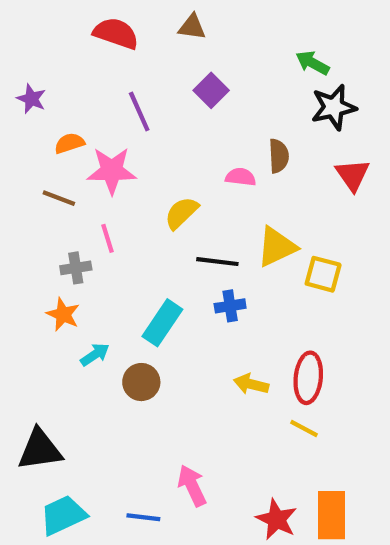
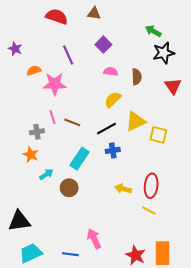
pink semicircle: (241, 177) -> (111, 72), moved
brown line: (59, 198) -> (72, 122), moved
yellow semicircle: (181, 213) -> (113, 100), moved
black line: (217, 262) -> (106, 129), turned -36

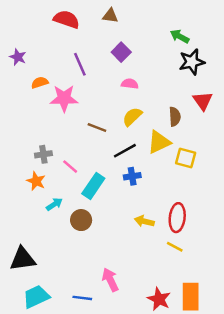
brown semicircle: (137, 77) -> (175, 117), moved
pink line: (53, 117) -> (70, 167), moved, turned -32
brown line: (72, 122) -> (97, 128), moved

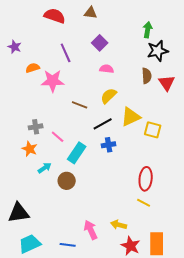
green arrow: (180, 36) -> (148, 30), turned 70
brown semicircle: (175, 117) -> (147, 76), moved
yellow arrow: (144, 221) -> (119, 225), moved

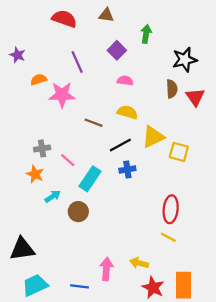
green arrow: (148, 30) -> (146, 34), moved
yellow semicircle: (109, 96) -> (127, 112), turned 60
pink arrow: (91, 230) -> (106, 269), turned 30

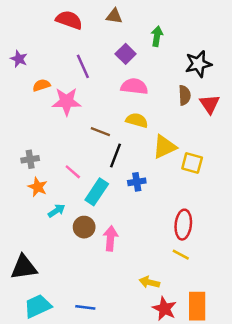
pink semicircle: (125, 81) -> (134, 86), size x1.5
black line: (120, 145) -> (115, 155), moved, turned -40
gray cross: (42, 148) -> (30, 159), moved
pink arrow: (106, 269) -> (110, 238), moved

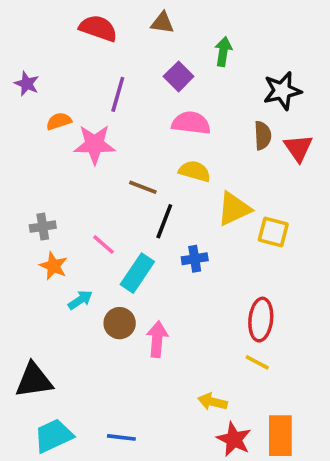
purple line: (83, 66) -> (118, 94), turned 40

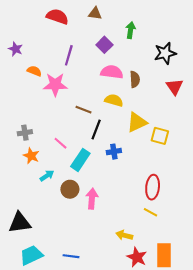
orange semicircle: (59, 121) -> (34, 71), turned 40
brown semicircle: (263, 135) -> (135, 79), moved

